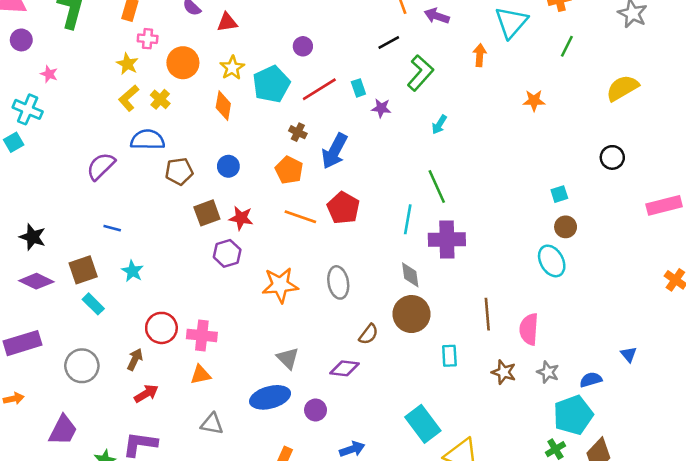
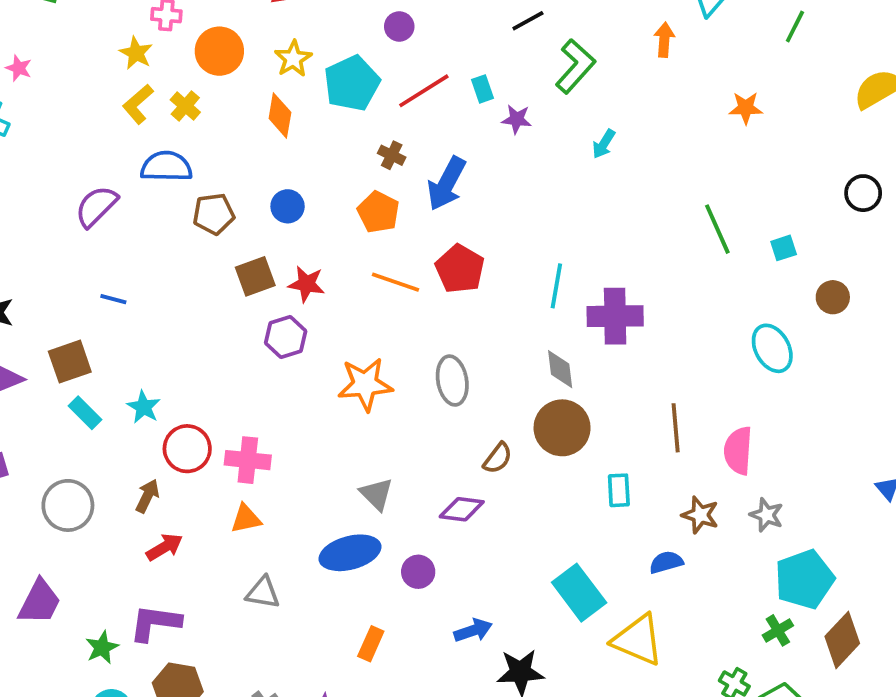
green line: (437, 186) -> (717, 229), moved
brown circle: (566, 227) -> (833, 297), moved
cyan star: (132, 271) -> (144, 407), moved
blue semicircle: (591, 380) -> (666, 562), moved

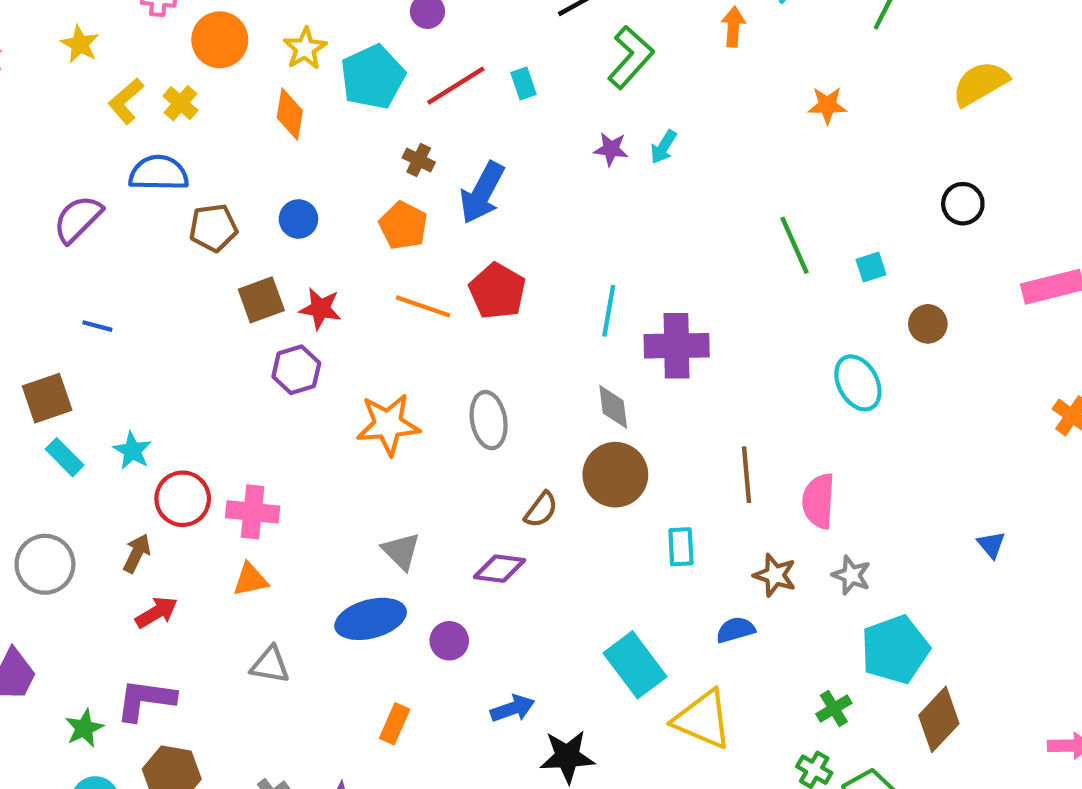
yellow star: (136, 53) -> (80, 44), moved
purple star: (517, 119) -> (611, 149), moved
green cross: (778, 630) -> (834, 709), moved

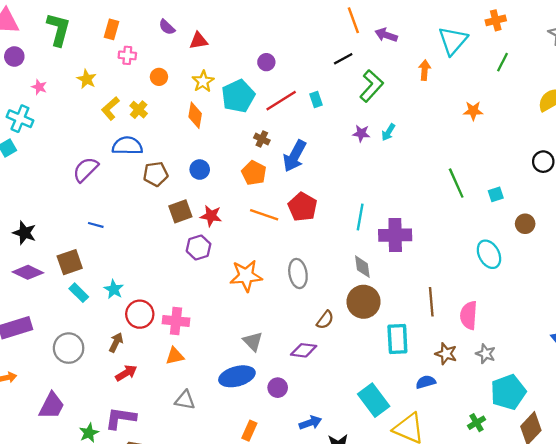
orange circle: (220, 40) -> (159, 77), size x0.6
cyan rectangle: (681, 547) -> (397, 339), size x1.5

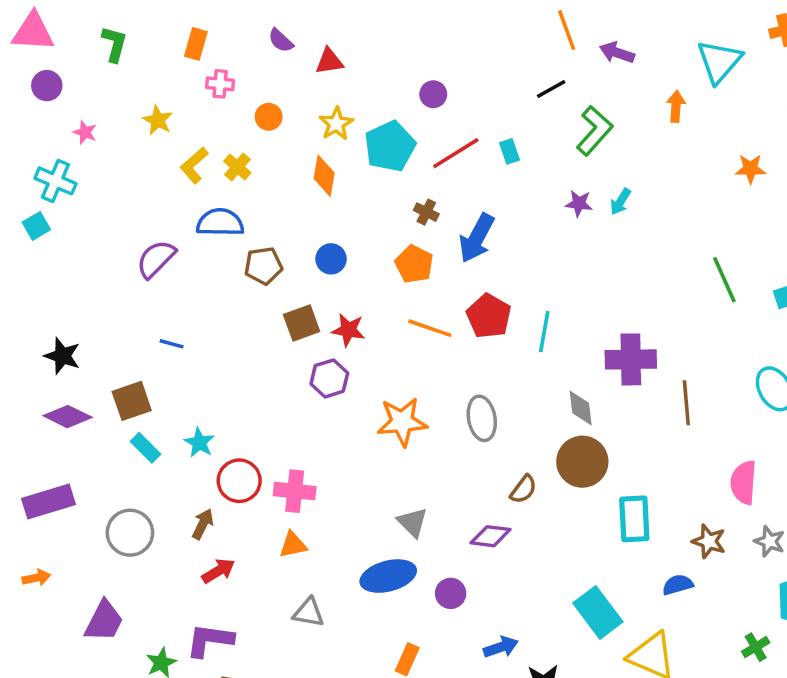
green L-shape: (58, 29) -> (114, 44), size x0.7
cyan line: (360, 217) -> (544, 332), moved
brown line: (431, 302) -> (686, 403), moved

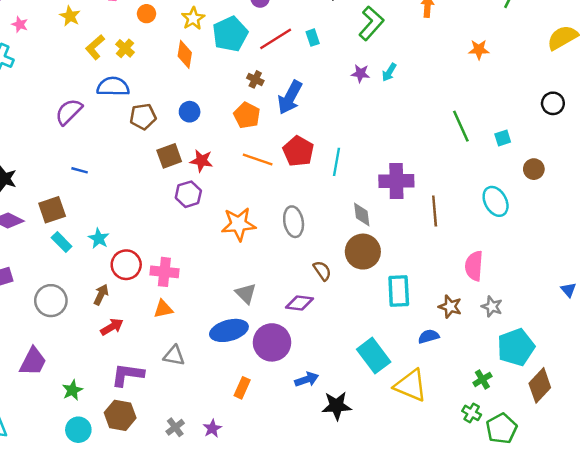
brown semicircle: (523, 489) -> (322, 271), turned -72
purple circle: (451, 593) -> (272, 342), size x1.8
purple L-shape: (210, 640) -> (127, 375), moved

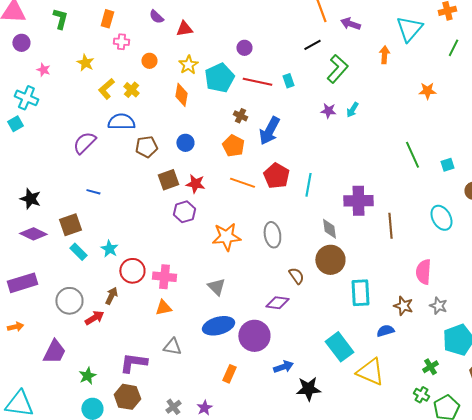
red line: (276, 39) -> (257, 82), turned 44
gray triangle: (246, 293) -> (216, 287), moved
red arrow: (112, 327) -> (94, 318), moved

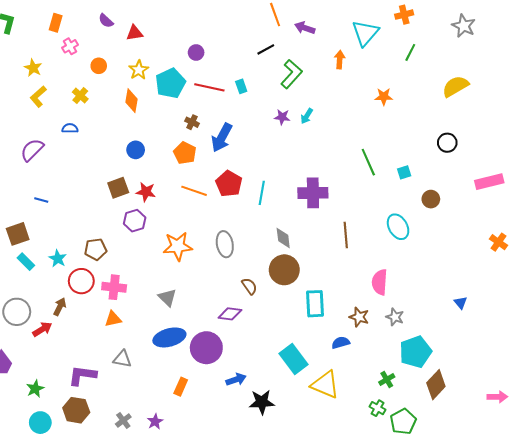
pink cross: (121, 42) -> (70, 46), turned -35
yellow L-shape: (106, 89) -> (38, 97), moved
blue semicircle: (121, 122) -> (70, 128), size x0.6
brown pentagon: (146, 147) -> (96, 249), moved
purple cross: (358, 201) -> (313, 193), moved

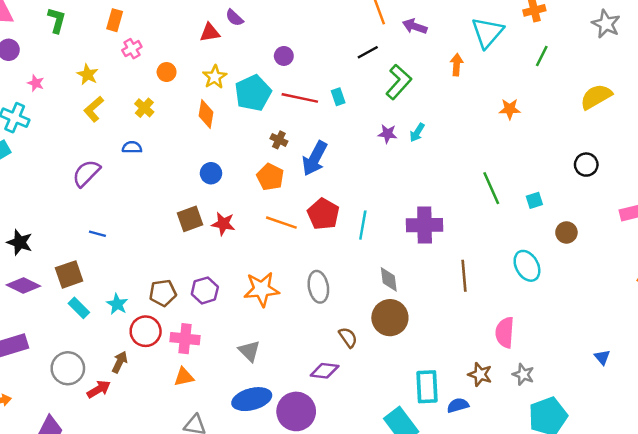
purple semicircle: (106, 21) -> (234, 18), moved
purple hexagon: (135, 221) -> (205, 290), moved
cyan rectangle: (315, 304) -> (427, 387), moved

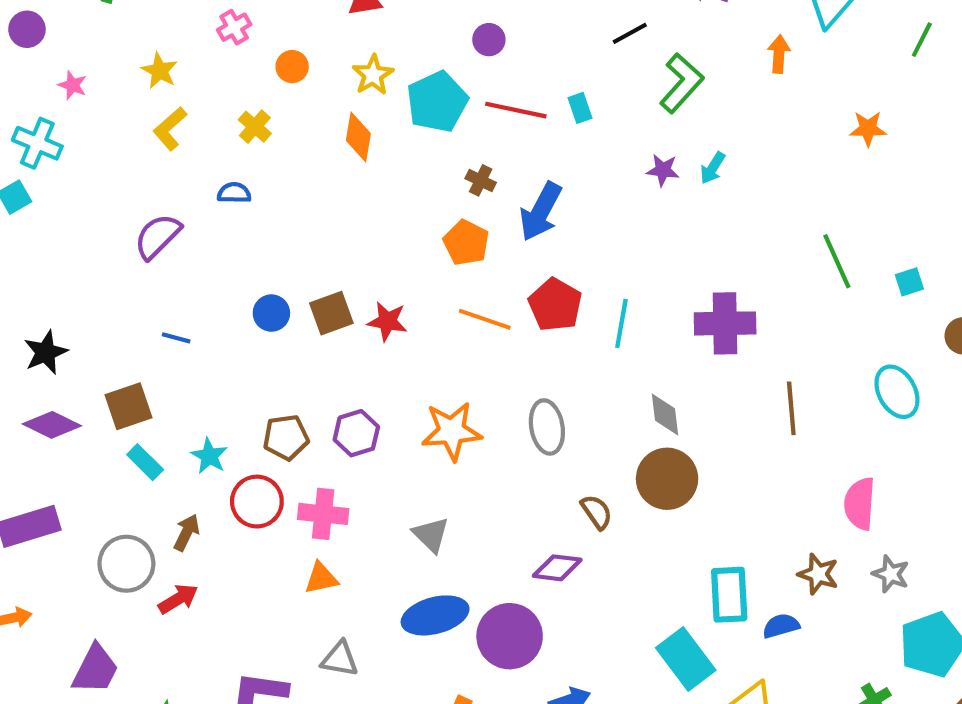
blue circle: (211, 173) -> (271, 313), moved
black star: (20, 242) -> (46, 352), turned 30
brown arrow: (120, 362) -> (186, 533), moved

